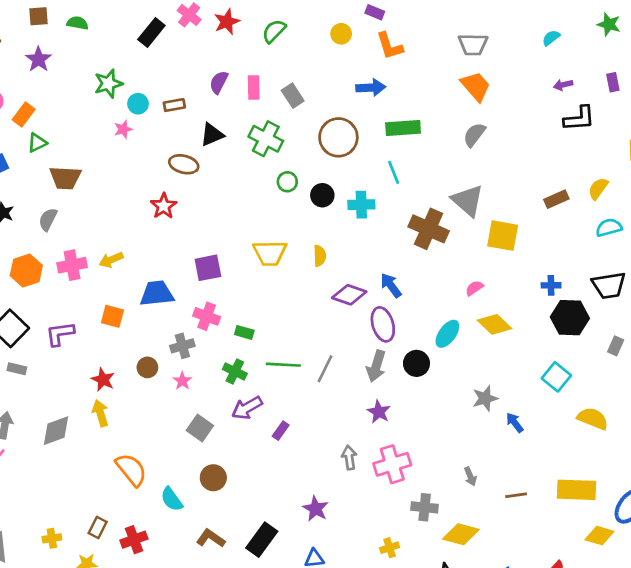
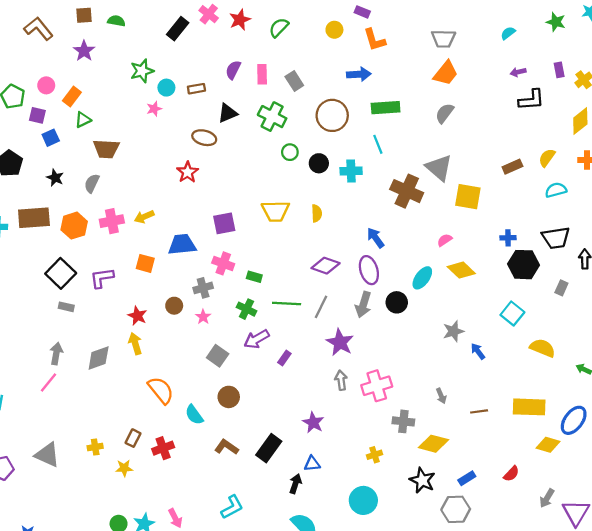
orange trapezoid: (476, 86) -> (446, 73), turned 80
purple diamond: (349, 295) -> (326, 266), moved
purple star: (379, 412) -> (340, 342), moved, size x1.4

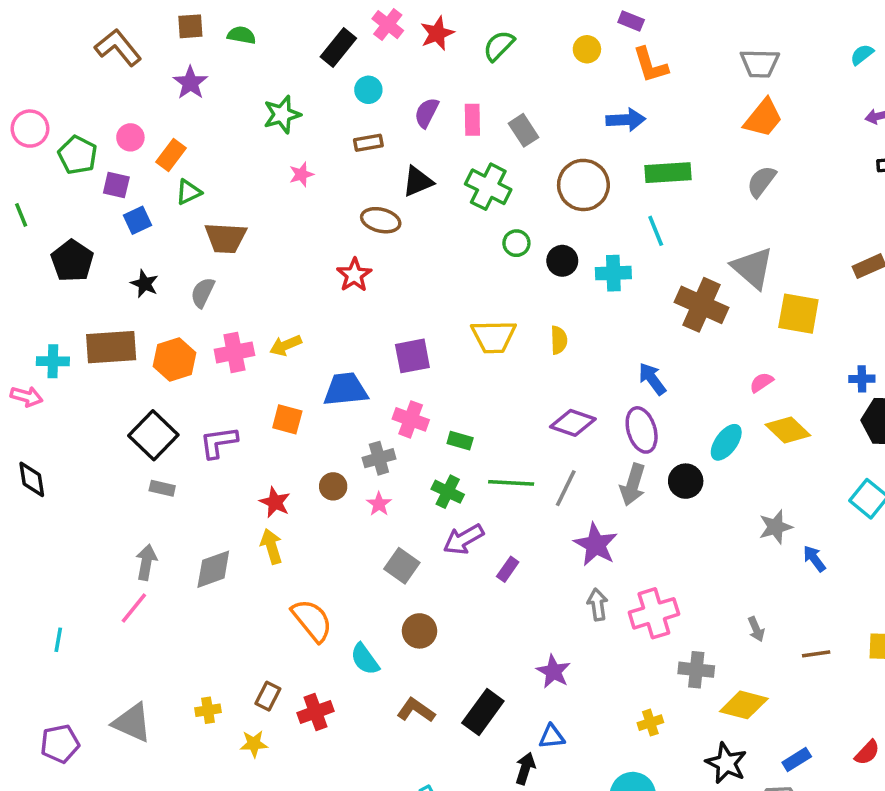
cyan circle: (166, 88) -> (368, 90), moved

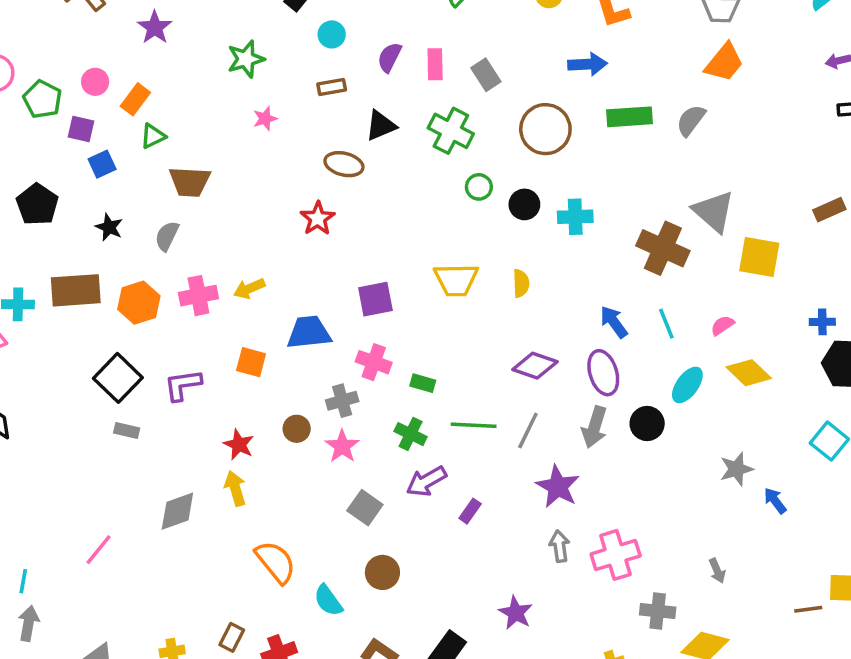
gray semicircle: (761, 181) -> (691, 120), moved
cyan line: (656, 231) -> (666, 324), moved
pink star: (379, 504) -> (342, 446), size x1.4
gray arrow: (146, 562) -> (28, 623), moved
brown line: (816, 654) -> (808, 609), moved

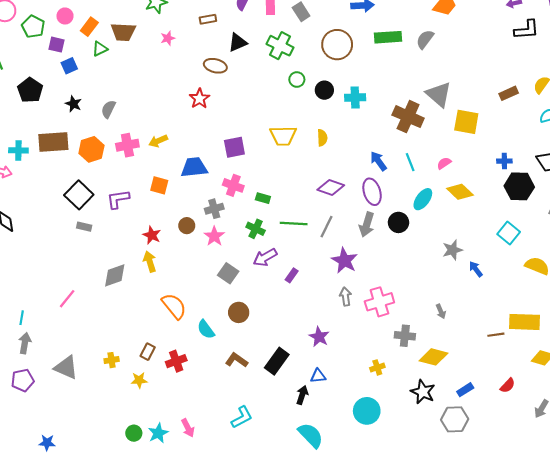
brown trapezoid: (190, 182) -> (123, 32), moved

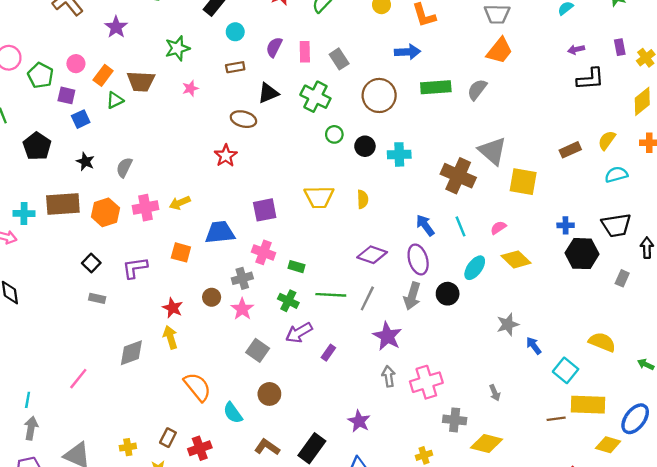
black square: (79, 195) -> (91, 263), size x0.6
cyan square: (509, 233) -> (566, 370), moved

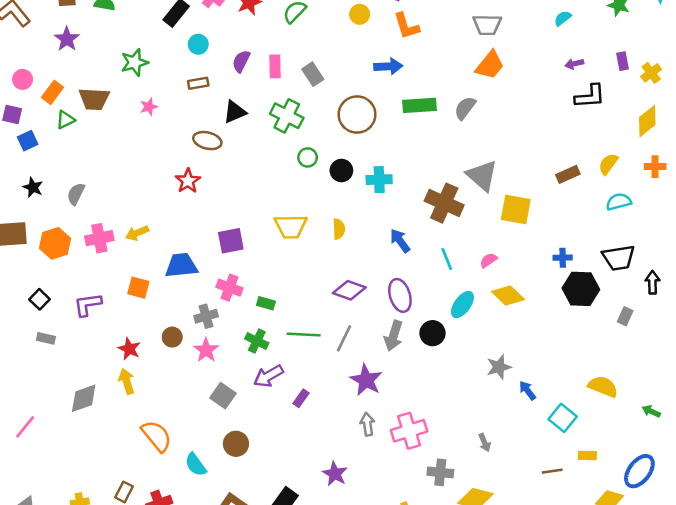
blue arrow: (425, 225) -> (400, 241), moved
yellow rectangle: (588, 405) -> (587, 456), size x0.5

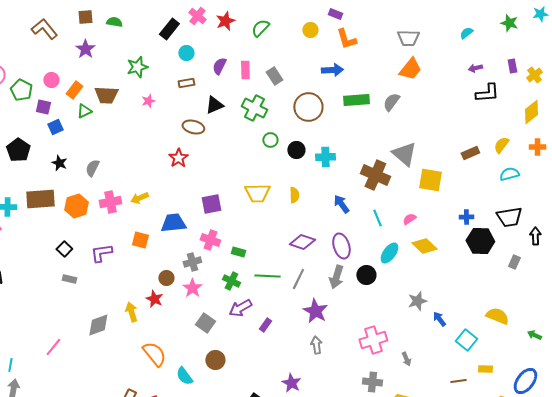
red star: (129, 349) -> (154, 299), moved
pink cross: (409, 431) -> (373, 340), moved

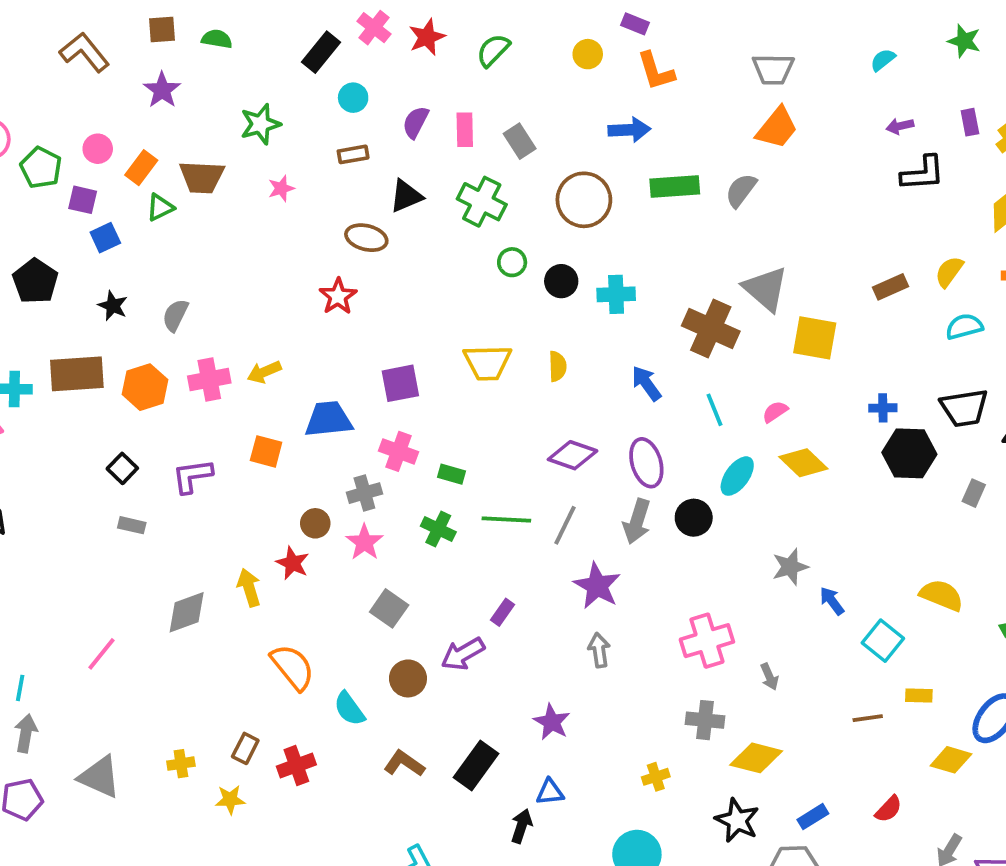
purple arrow: (240, 308) -> (463, 654), moved

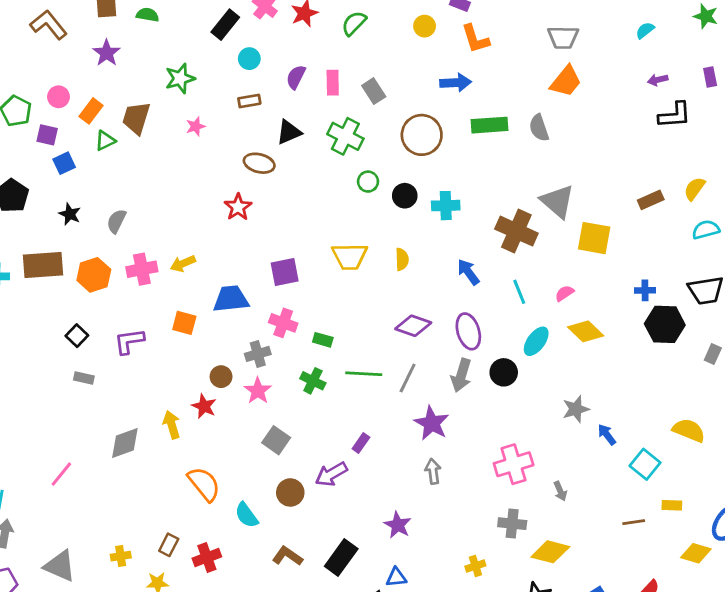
brown trapezoid: (202, 177) -> (136, 118), turned 104
gray semicircle: (741, 190) -> (539, 128), turned -56

